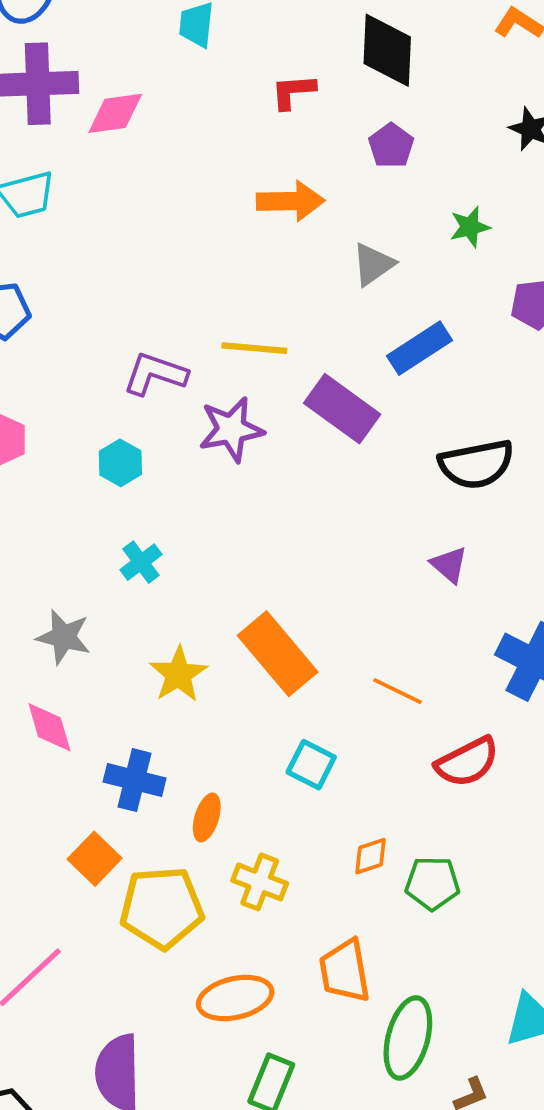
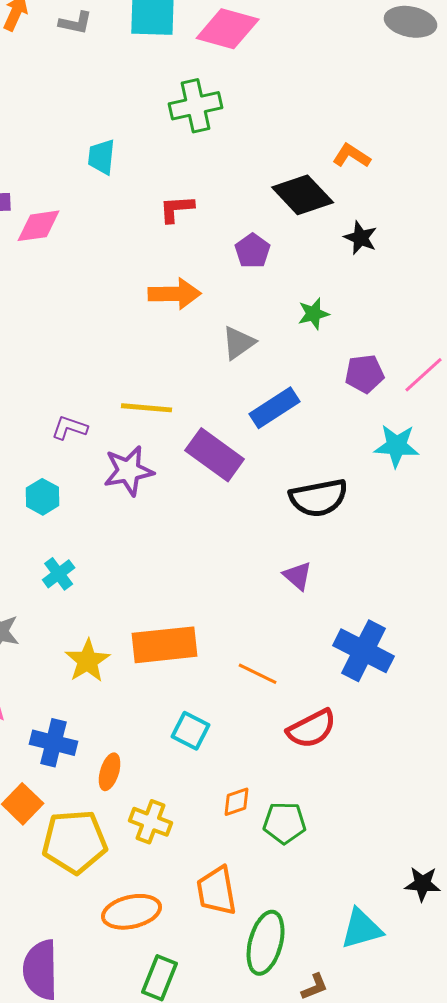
black diamond: (387, 50) -> (303, 195), moved, turned -46
purple L-shape: (155, 374) -> (70, 428), size x0.7
orange rectangle: (278, 654) -> (165, 645), turned -56

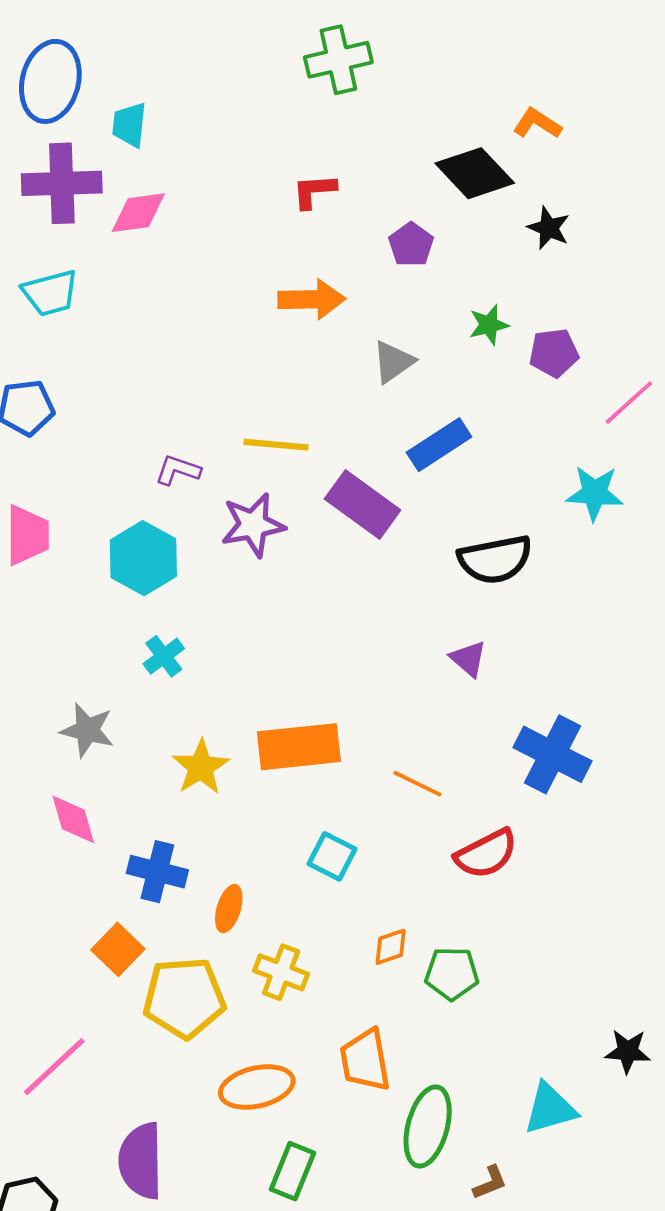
cyan trapezoid: (102, 157) -> (129, 125), moved
purple pentagon: (365, 374) -> (554, 353), moved
cyan hexagon: (43, 497) -> (143, 558), size x1.6

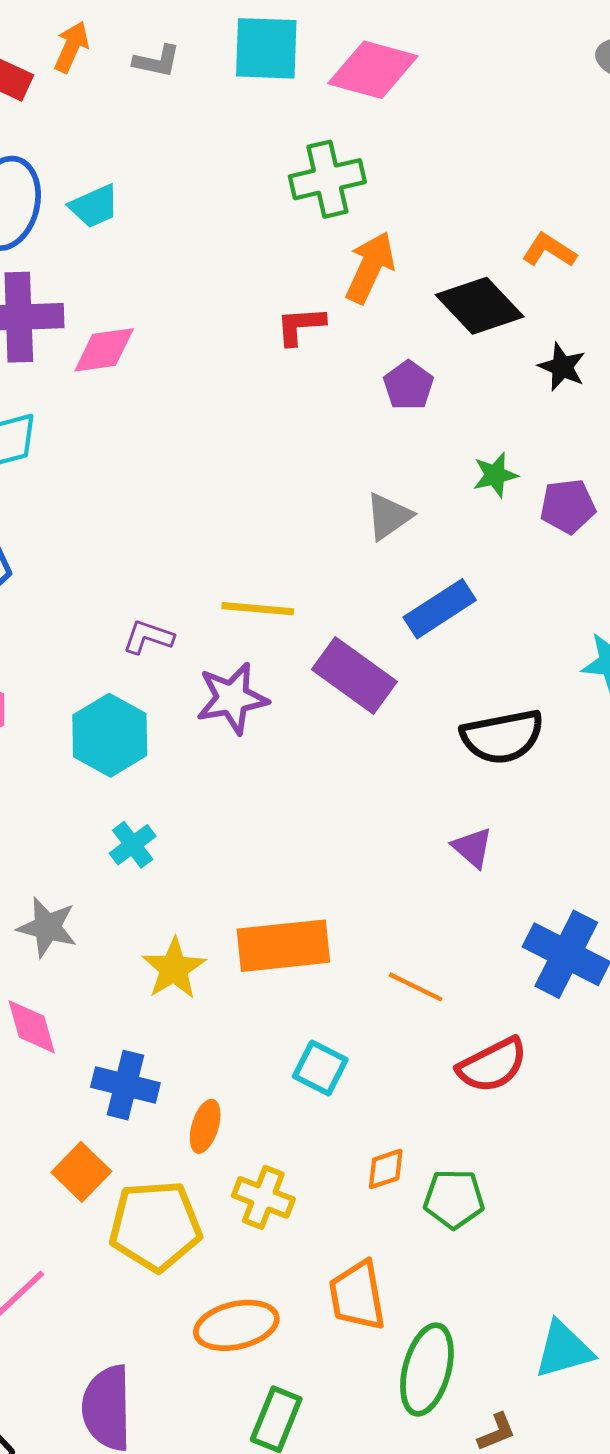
cyan trapezoid: (129, 125) -> (94, 206), moved, turned -120
orange arrow: (312, 299) -> (370, 267), moved, turned -64

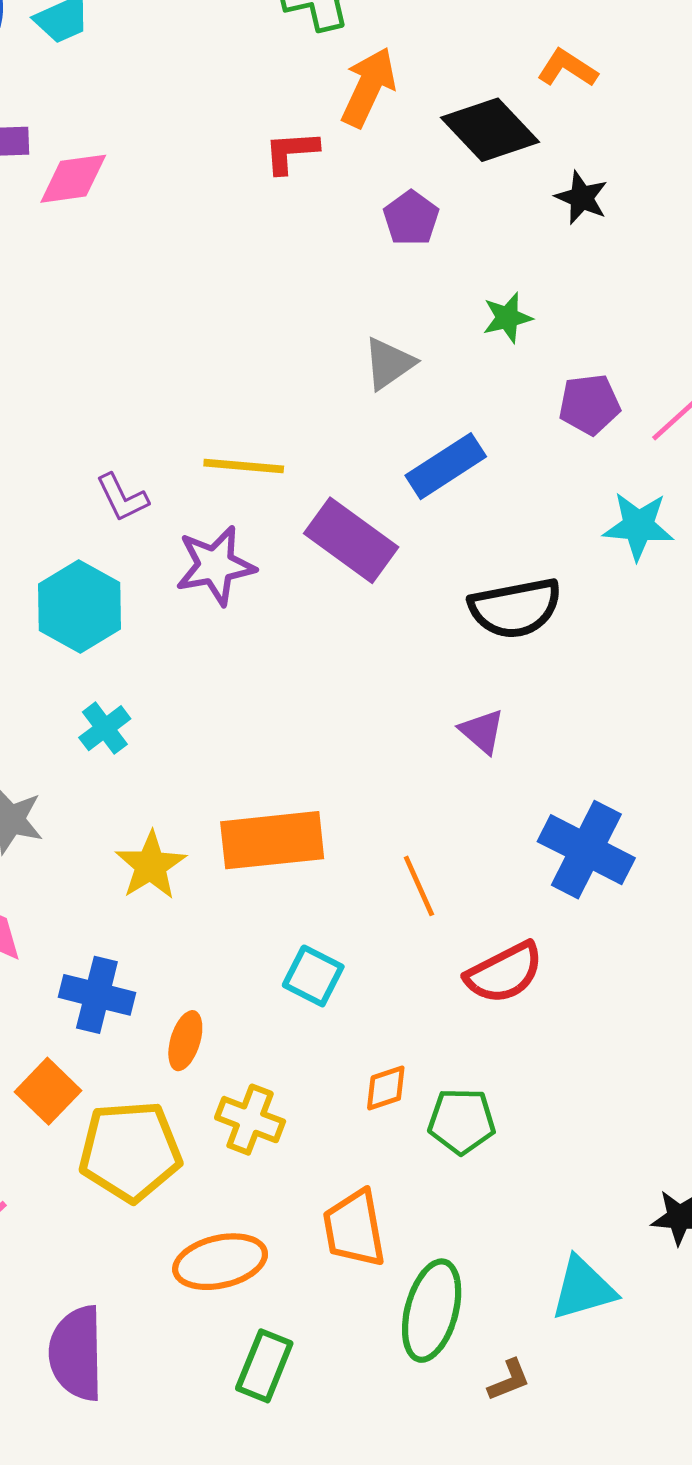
purple pentagon: (568, 506) -> (589, 404), moved
purple L-shape: (148, 637) -> (122, 498), turned -135
orange line: (416, 987) -> (419, 886), turned 40

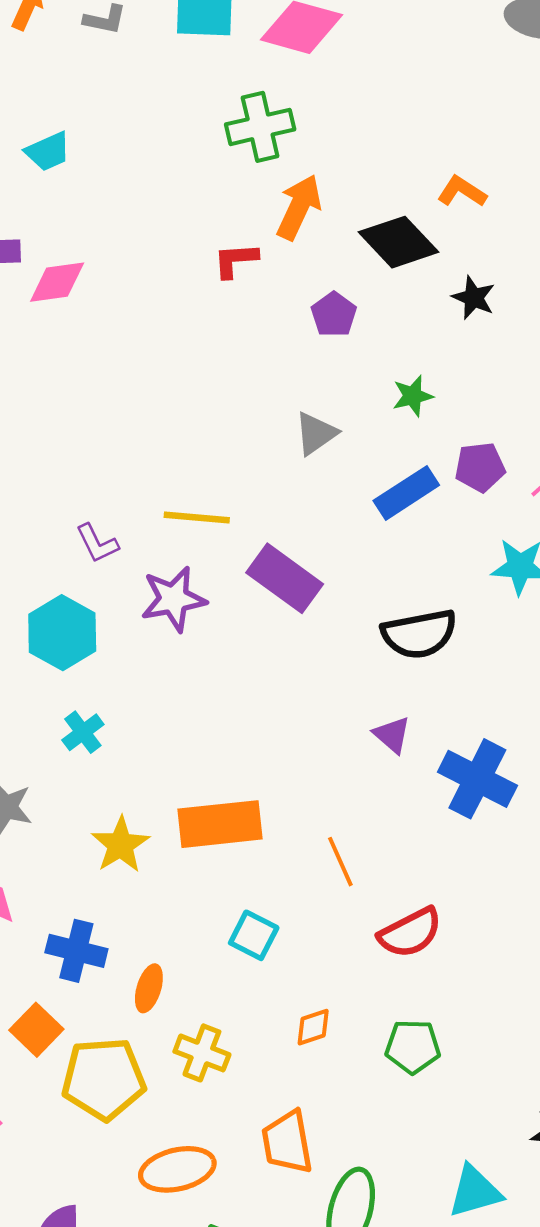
blue rectangle: (446, 466) -> (406, 493), moved
blue cross: (586, 850) -> (477, 779), moved
green pentagon: (462, 1121) -> (413, 1047), moved

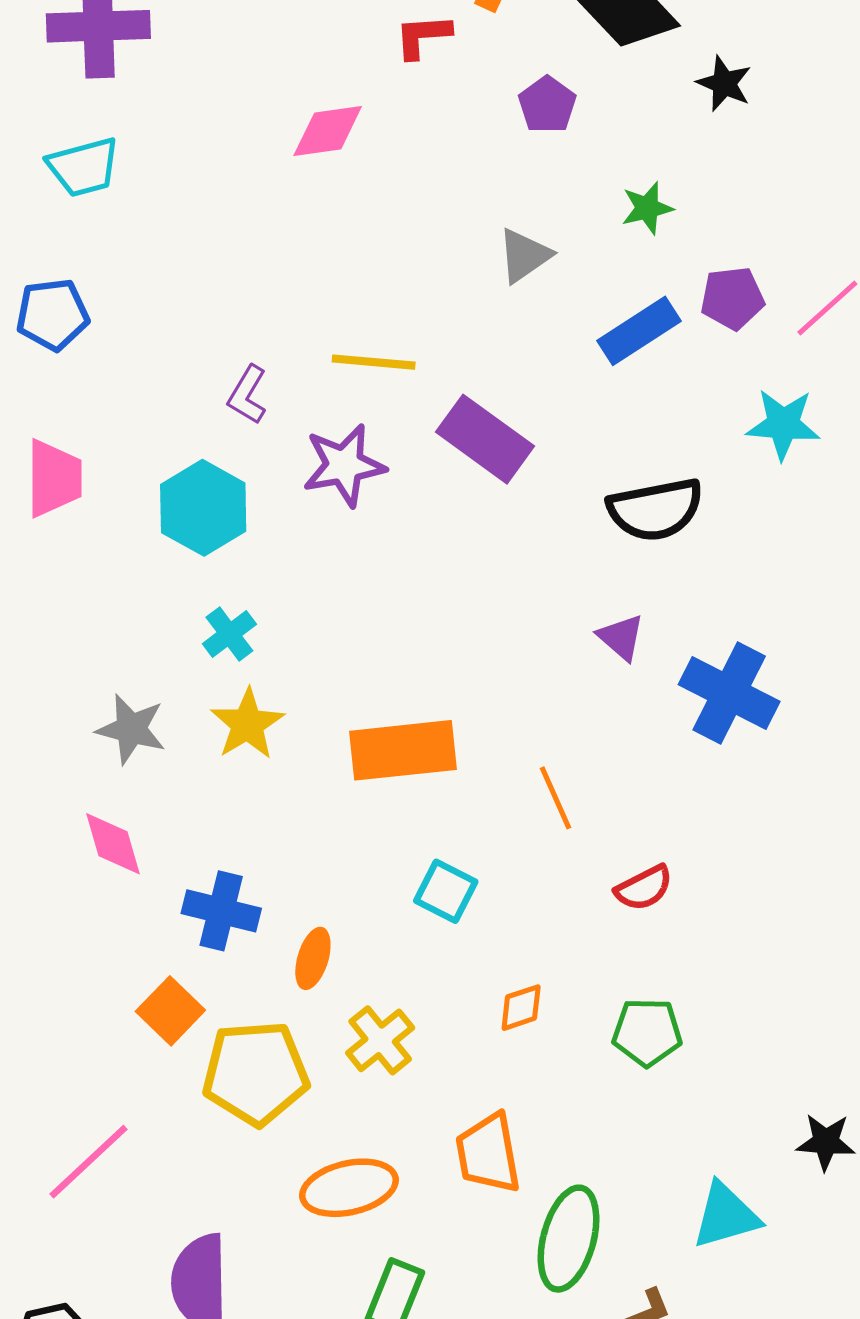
pink diamond: (57, 282) -> (328, 131), moved
purple L-shape: (97, 543) -> (247, 395), turned 57
yellow star: (120, 845) -> (247, 724), moved
red semicircle: (410, 933) -> (644, 888), size x0.7
yellow cross: (202, 1053) -> (380, 1040), turned 30

